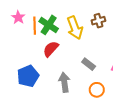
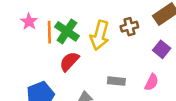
yellow arrow: (75, 28) -> (100, 35), turned 35
gray rectangle: (89, 64) -> (116, 81), turned -32

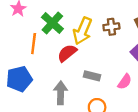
orange line: (49, 32) -> (34, 44), moved
red semicircle: (69, 61) -> (67, 53), moved

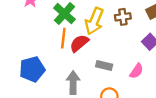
orange line: (34, 44) -> (63, 38), moved

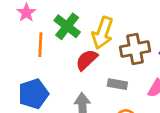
brown cross: (123, 17) -> (135, 49), moved, size x1.5
orange line: (63, 38) -> (40, 45), moved

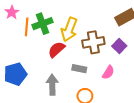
green cross: (67, 26) -> (42, 24), turned 30
orange line: (40, 45) -> (27, 27), moved

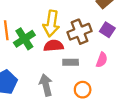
green cross: (42, 24) -> (24, 39), moved
red semicircle: (57, 49) -> (54, 46), moved, turned 48

